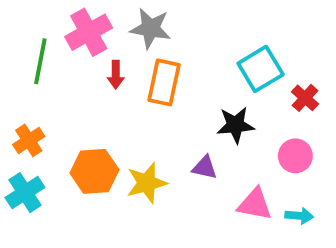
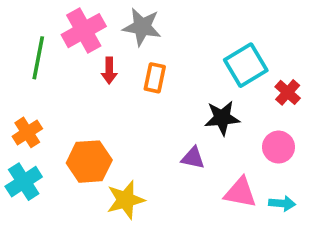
orange rectangle: (164, 82) -> (155, 78), size x0.7
yellow star: (147, 183) -> (126, 200), moved

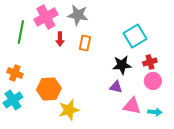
red cross: (288, 92) -> (150, 62), moved, turned 32
orange cross: (27, 132) -> (15, 73), turned -35
purple triangle: (193, 158) -> (116, 87), moved

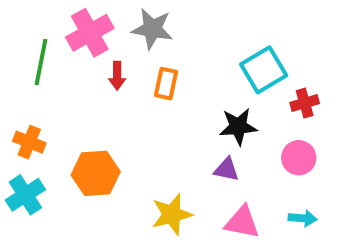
red cross: (150, 62) -> (305, 103), moved
pink triangle: (132, 106) -> (242, 222), moved
yellow star: (69, 110) -> (172, 214), moved

